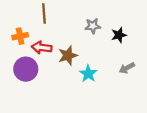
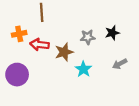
gray star: (93, 26) -> (88, 37), moved
purple circle: (26, 69) -> (17, 75), moved

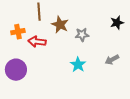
black star: (112, 33) -> (117, 23), moved
brown star: (64, 52) -> (60, 25), moved, turned -30

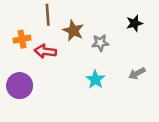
black star: (117, 23) -> (134, 23), moved

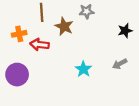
black star: (134, 23) -> (125, 31), moved
gray star: (100, 43) -> (87, 11), moved

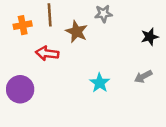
orange cross: (19, 34) -> (23, 25), moved

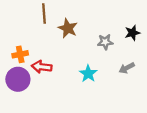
gray star: (103, 14) -> (105, 42), moved
orange cross: (23, 25) -> (20, 54), moved
red arrow: (47, 53) -> (42, 67), moved

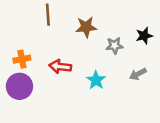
brown star: (68, 28) -> (86, 27), moved, turned -30
red arrow: (42, 67) -> (60, 67), moved

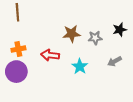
brown line: (48, 15) -> (17, 12), moved
brown star: (86, 27) -> (72, 34), moved

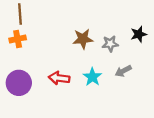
orange cross: (18, 49) -> (18, 39), moved
red arrow: (50, 55) -> (59, 78), moved
gray arrow: (115, 61) -> (123, 71), moved

